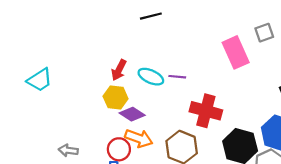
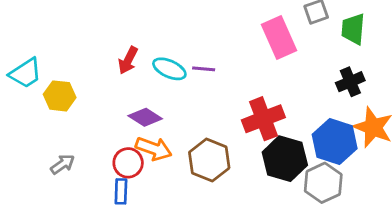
yellow hexagon: (116, 98) -> (60, 96), moved
red cross: (206, 111) -> (263, 119), moved, turned -36
gray arrow: (68, 150) -> (63, 164), turned 138

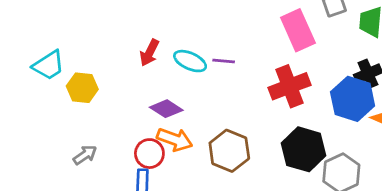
red cross: (263, 119) -> (290, 86), moved
blue hexagon: (335, 142) -> (353, 99), moved

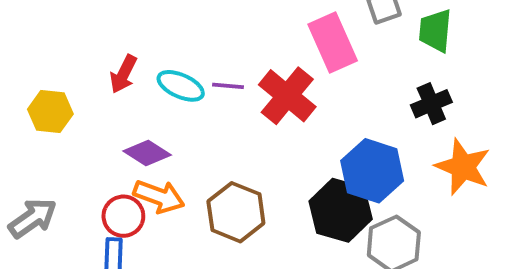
red cross: (290, 86) -> (287, 96), moved, turned -30
yellow hexagon: (82, 88) -> (50, 112), moved
blue hexagon: (353, 99) -> (372, 171), moved
gray arrow: (85, 155) -> (33, 218), size x1.4

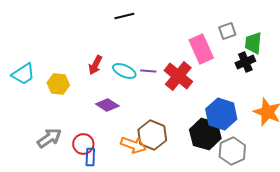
black cross: (431, 104) -> (245, 62), moved
orange arrow: (159, 196) -> (133, 145), moved
red circle: (123, 216) -> (83, 144), moved

